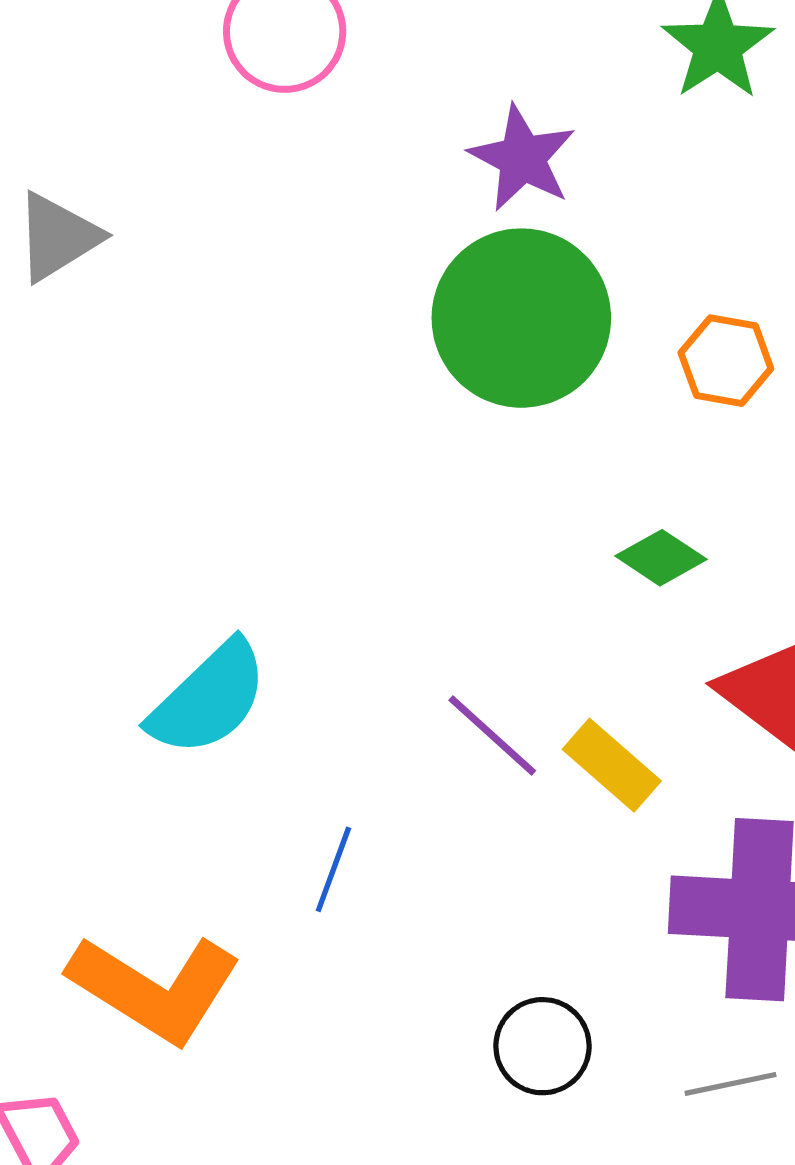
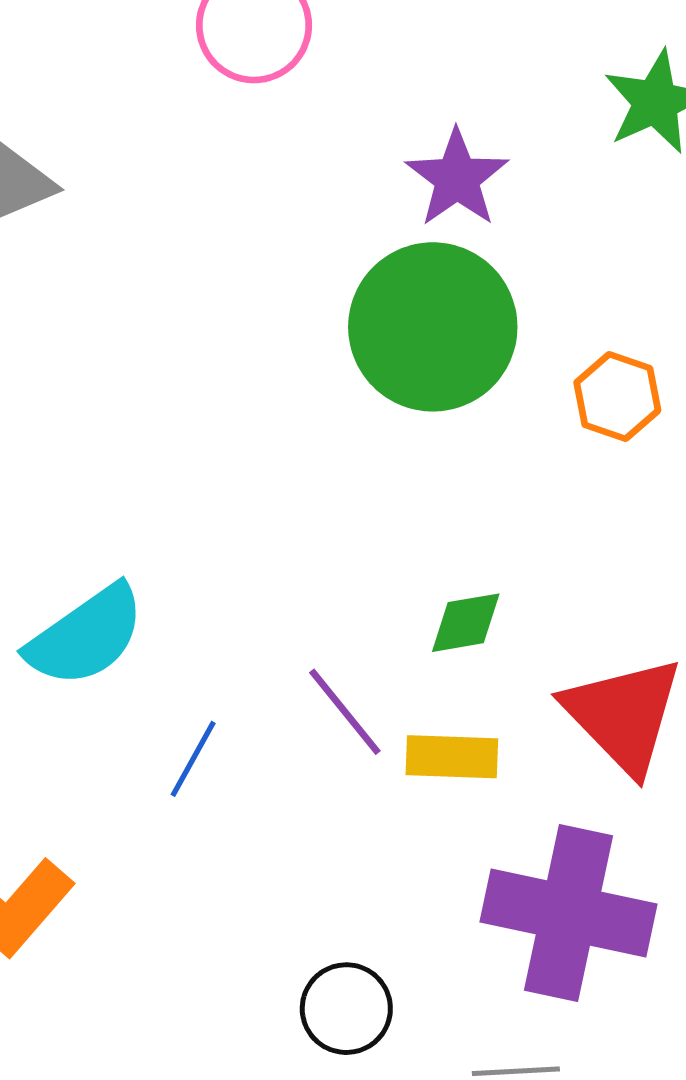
green diamond: (661, 558) -> (466, 623), moved, turned -52
yellow rectangle: (612, 765) -> (452, 757), turned -48
blue line: (333, 869) -> (193, 759), moved

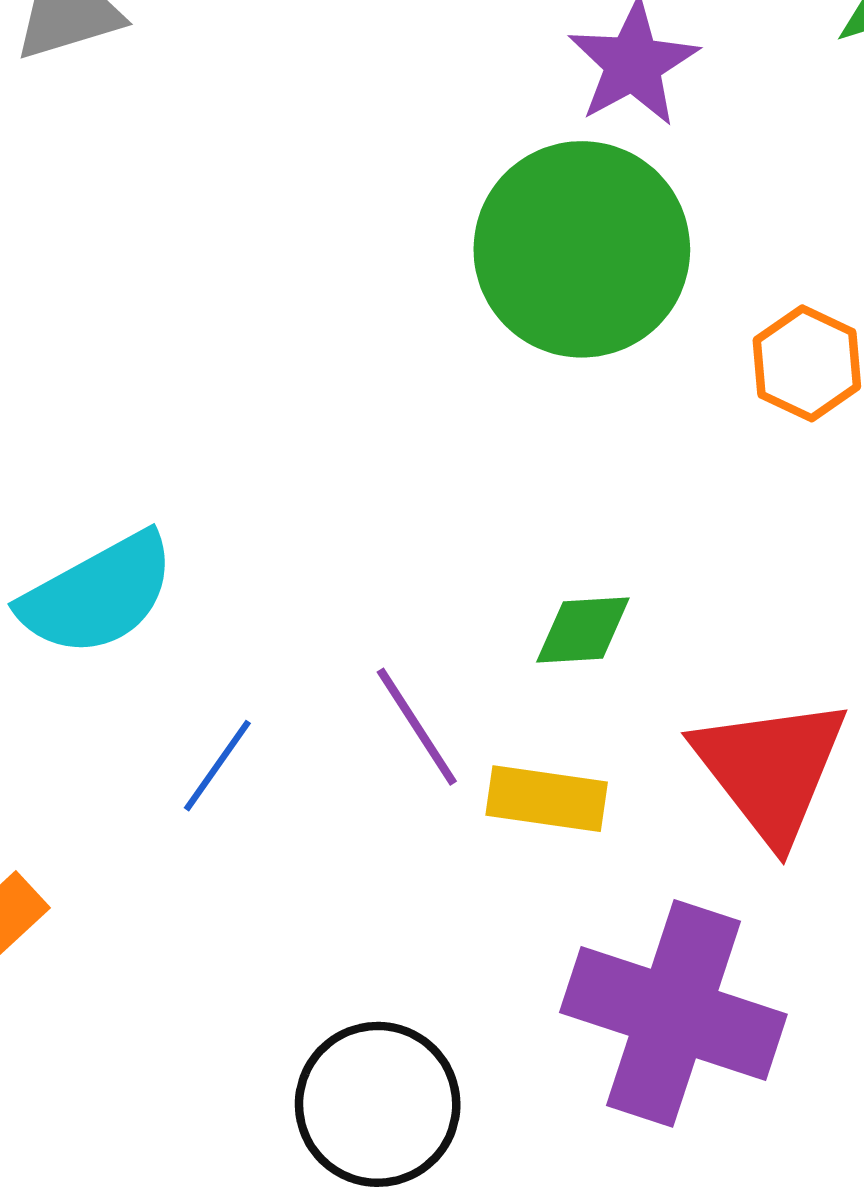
black circle: (346, 1009) -> (378, 1104), size x1.4

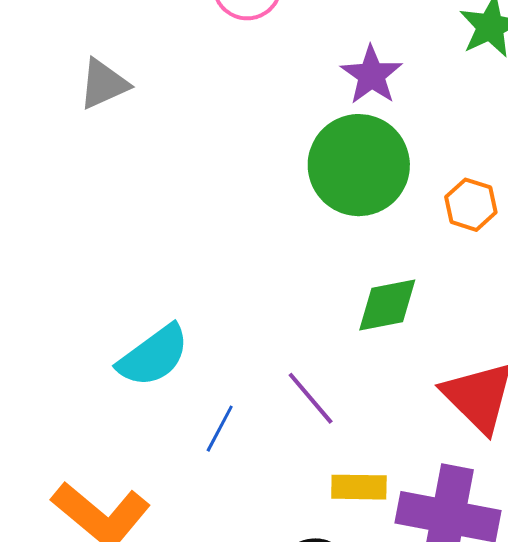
green diamond: (583, 630) -> (387, 305), moved, size x1.4
yellow rectangle: (547, 799) -> (359, 487), moved

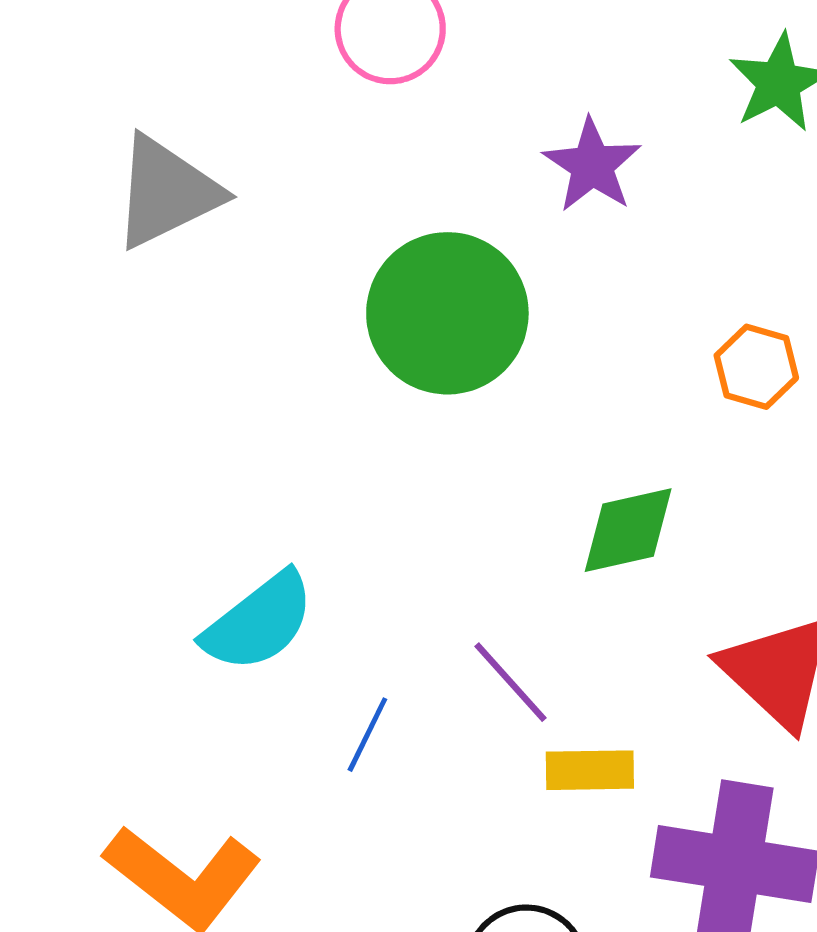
gray triangle: (103, 84) -> (166, 192), size x1.4
green circle: (359, 165) -> (447, 313), moved
yellow rectangle: (359, 487) -> (590, 770), moved

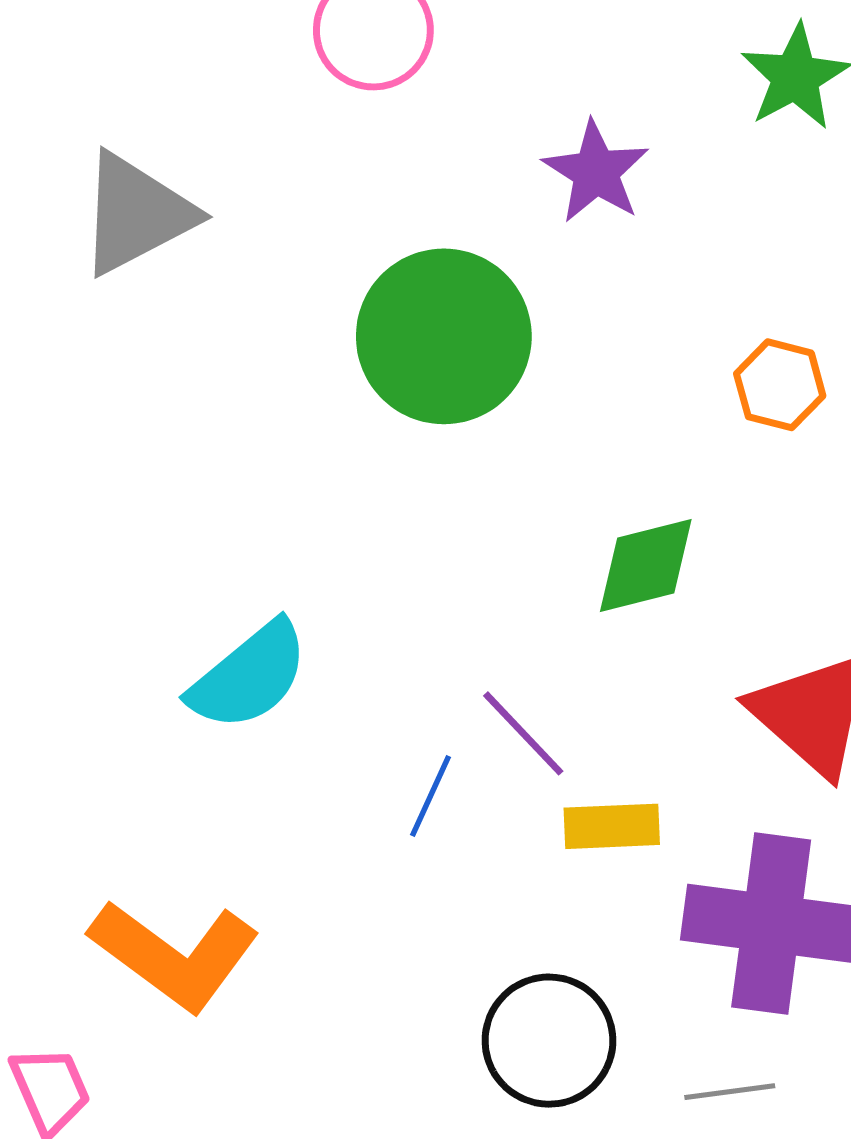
blue line: (367, 735) -> (431, 796), moved

